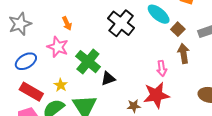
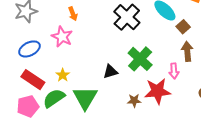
green cross: (88, 62) -> (140, 59), moved
pink arrow: (162, 68) -> (174, 71), moved

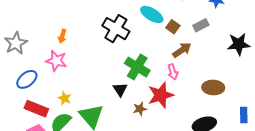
orange arrow: (73, 14) -> (62, 36), turned 48
brown arrow: (187, 51) -> (182, 50), turned 72
black triangle: (110, 72) -> (120, 89), moved, turned -35

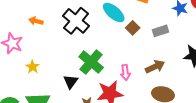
orange arrow: (62, 36) -> (36, 21), moved, turned 80
brown arrow: (182, 50) -> (155, 67), moved
yellow star: (65, 98) -> (33, 67), moved

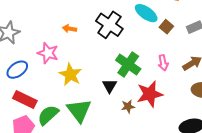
yellow star: (33, 67) -> (70, 75), size x1.6
pink arrow: (125, 72) -> (163, 63), moved

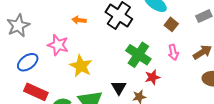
brown square: (166, 27) -> (171, 24), moved
black triangle: (110, 86) -> (119, 88), moved
red star: (150, 94) -> (152, 77), moved, size x0.6

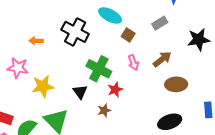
yellow star: (81, 66) -> (43, 86), turned -30
black triangle: (119, 88) -> (80, 92), moved

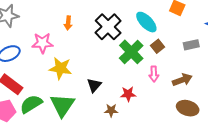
orange arrow: (36, 41) -> (68, 23), turned -104
pink star: (18, 68) -> (42, 43), turned -30
green cross: (99, 69) -> (131, 52), moved

